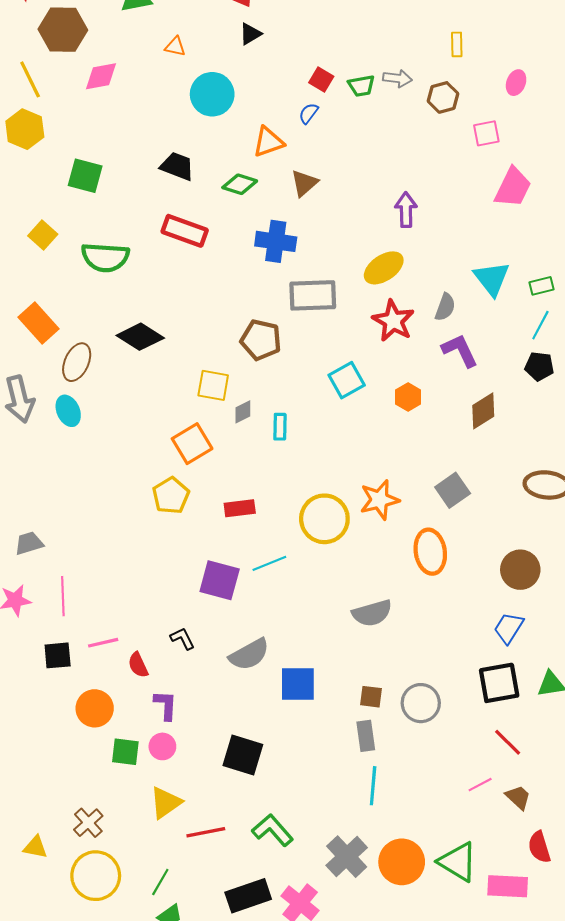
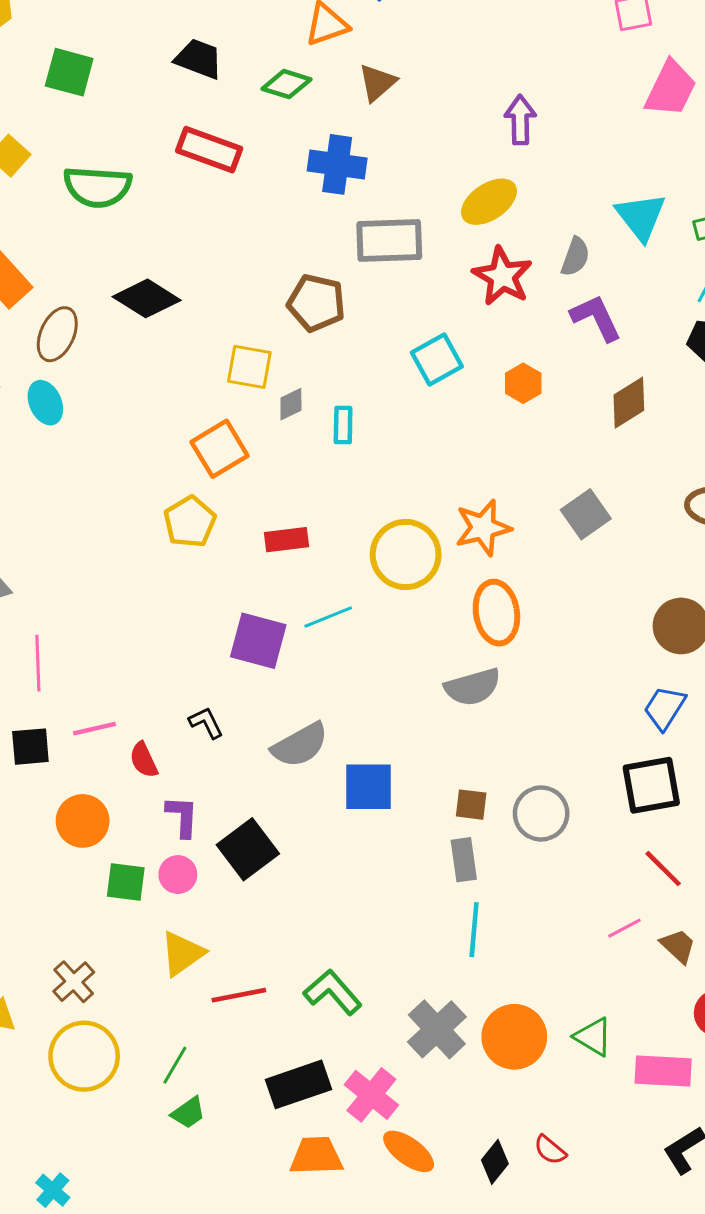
orange ellipse: (430, 552) -> (496, 613), moved
black square: (243, 755) -> (248, 849), moved, turned 36
green triangle: (458, 862) -> (593, 1037), size x0.7

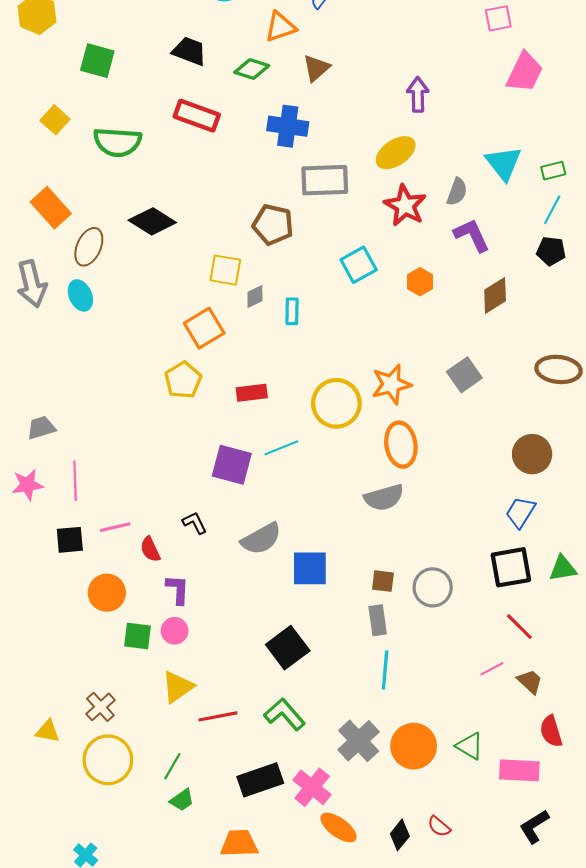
black square: (248, 849) -> (288, 648), moved
orange trapezoid: (316, 1156) -> (239, 843), moved

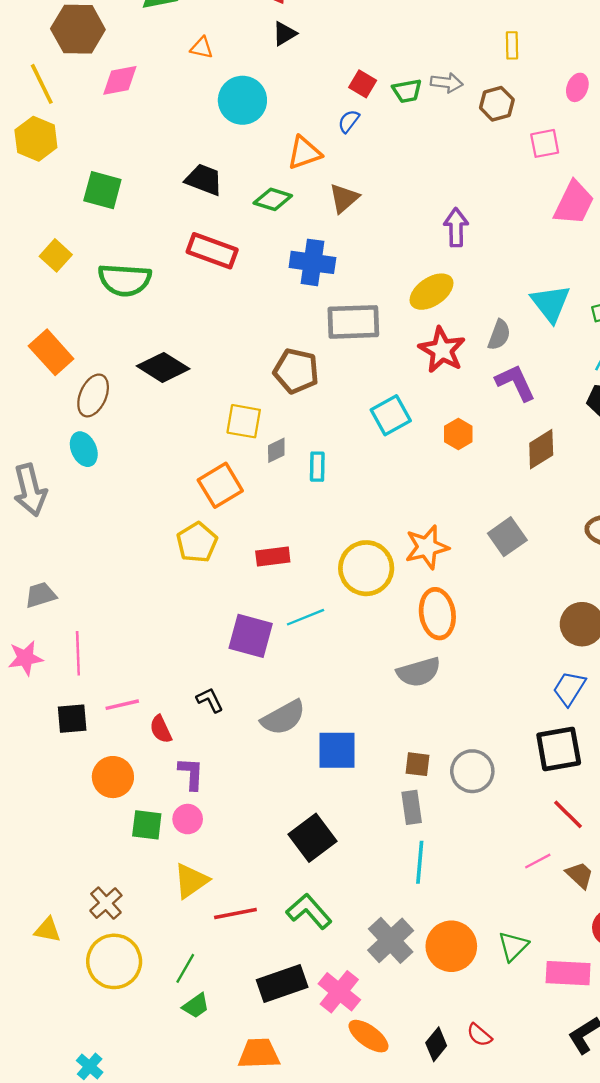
gray arrow: (32, 284) -> (30, 490), moved
green triangle: (470, 746) -> (513, 946), turned 44

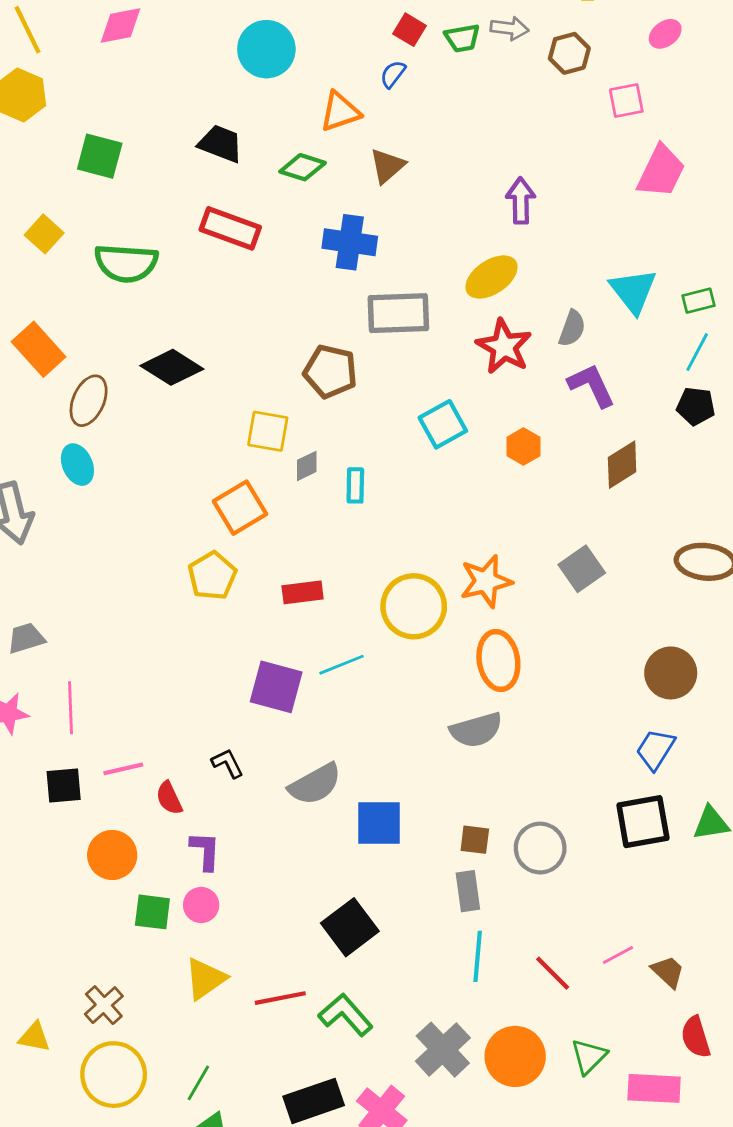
pink ellipse: (577, 87) -> (665, 34), turned 32
red line: (568, 814) -> (553, 973), moved
red line: (235, 914) -> (280, 998), moved

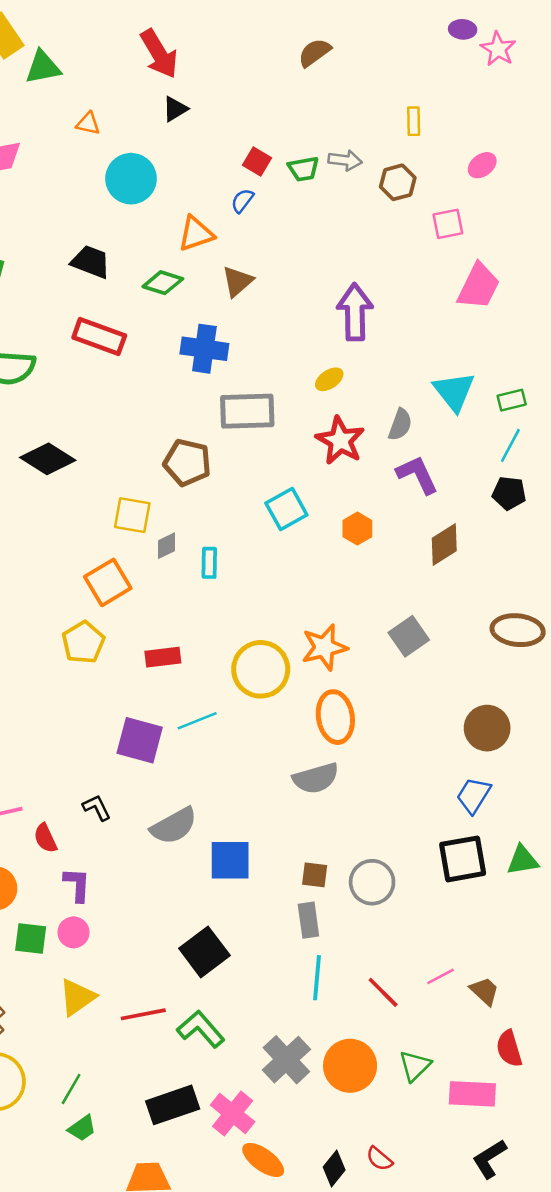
purple arrow: (521, 201) -> (355, 312), size x1.4
yellow ellipse: (491, 277) -> (329, 379), size x0.6

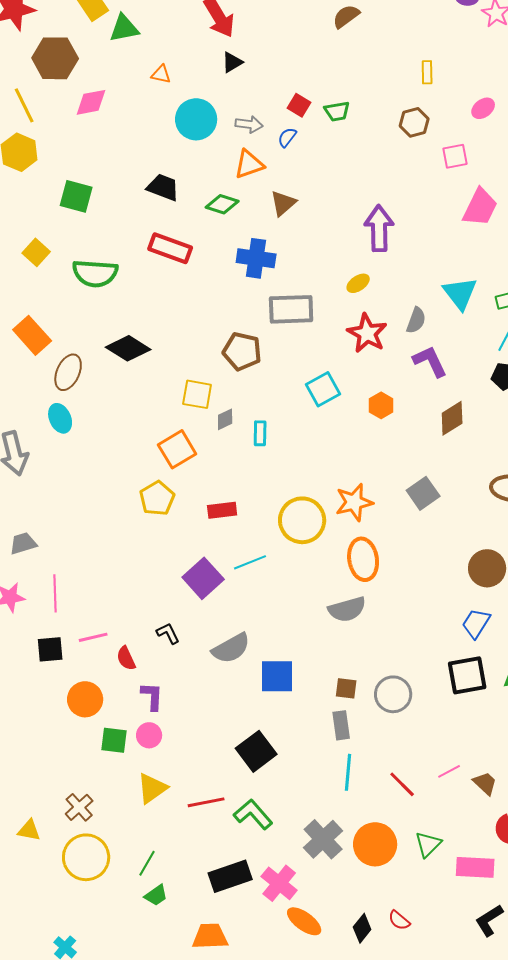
gray arrow: (345, 160) -> (249, 124), moved
purple square: (140, 740) -> (203, 578), turned 33

